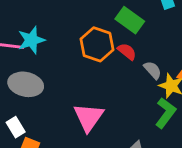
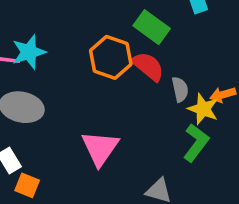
red semicircle: (127, 52) -> (148, 66), size x1.4
gray semicircle: (153, 70) -> (180, 89), turned 30

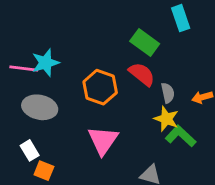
orange hexagon: (111, 57) -> (100, 87), moved
yellow star: (203, 109) -> (166, 119), moved
green L-shape: (196, 143) -> (181, 136), turned -84

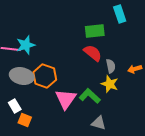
green rectangle: (145, 43) -> (95, 31), turned -42
orange hexagon: (100, 87) -> (45, 76), moved
green L-shape: (181, 136) -> (90, 96), moved

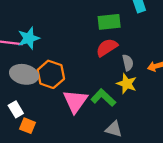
red semicircle: (93, 53) -> (107, 48), turned -72

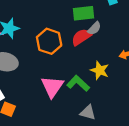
gray semicircle: (128, 63) -> (94, 28), moved, turned 56
orange hexagon: (51, 74) -> (49, 41), moved

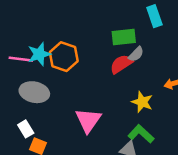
orange hexagon: (49, 41) -> (64, 57), moved
green L-shape: (78, 83) -> (141, 134), moved

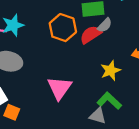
orange hexagon: (64, 57) -> (63, 28), moved
yellow star: (142, 102) -> (110, 71), turned 30

